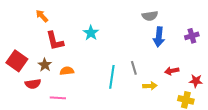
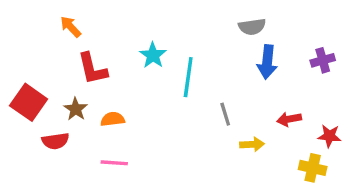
cyan line: (112, 77) -> (188, 77), moved
pink line: (58, 98) -> (114, 163), moved

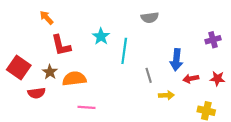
gray semicircle: (252, 27) -> (150, 18), moved
blue arrow: (267, 62) -> (176, 60), moved
orange semicircle: (113, 119) -> (74, 79), size x1.5
red star: (329, 136) -> (217, 79), moved
pink line: (114, 163) -> (86, 107), moved

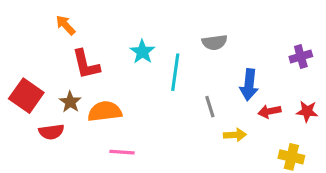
gray semicircle: (150, 18) -> (215, 42), moved

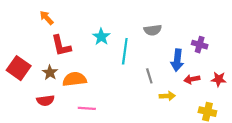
purple cross: (301, 56) -> (200, 45), moved, turned 32
red semicircle: (51, 132) -> (45, 100), moved

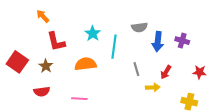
blue arrow: (177, 60) -> (158, 42), moved
orange semicircle: (74, 79) -> (85, 64), moved
red arrow: (192, 79) -> (166, 72), moved, turned -48

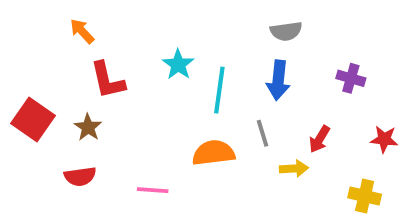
gray semicircle: (139, 27) -> (286, 31), moved
blue arrow: (158, 42) -> (278, 80), moved
orange semicircle: (85, 64) -> (214, 153), moved

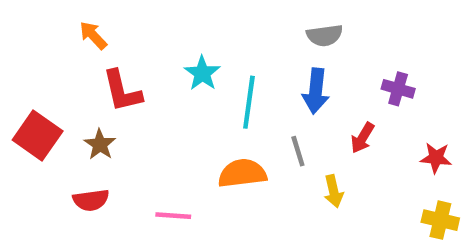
red arrow: (319, 139) -> (362, 138), moved
yellow arrow: (294, 169) -> (334, 191), turned 80
yellow cross: (365, 196) -> (440, 220), moved

